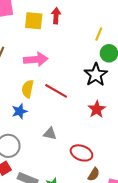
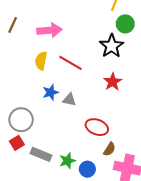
blue star: (19, 111) -> (51, 92), moved
gray triangle: (50, 134) -> (69, 100), moved

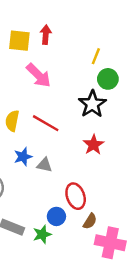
pink arrow: (49, 30) -> (39, 75), moved, turned 50
red ellipse: (97, 127) -> (76, 196), turned 50
blue circle: (87, 169) -> (56, 216), moved

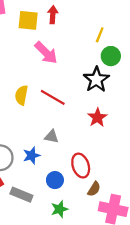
blue star: (23, 157) -> (31, 155), moved
blue circle: (56, 216) -> (55, 180), moved
green star: (42, 234) -> (59, 209), moved

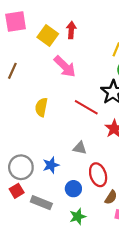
yellow square: (28, 20) -> (48, 35), turned 30
red line: (53, 97) -> (86, 107), moved
gray triangle: (52, 136) -> (80, 148), moved

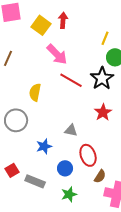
red line: (86, 107) -> (71, 80), moved
gray circle: (21, 167) -> (16, 120), moved

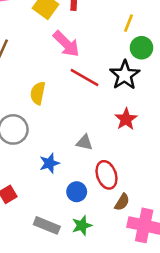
gray rectangle: (35, 181) -> (47, 225), moved

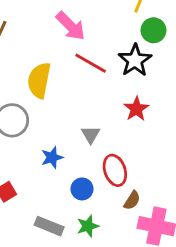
yellow semicircle: (38, 93) -> (39, 80), size x1.4
gray triangle: (84, 142) -> (91, 135), turned 48

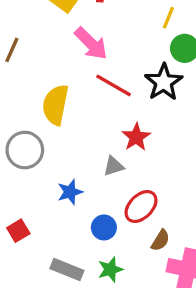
red star: (136, 109) -> (136, 137), moved
gray triangle: (91, 135) -> (114, 166), turned 42
red ellipse: (115, 170) -> (141, 206), turned 64

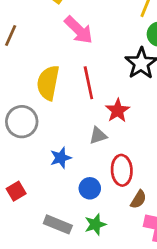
red line: (114, 85) -> (88, 83), moved, turned 48
red ellipse: (141, 206) -> (122, 170), turned -48

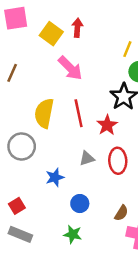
red star: (118, 111) -> (107, 125), moved
red ellipse: (122, 170) -> (118, 161), moved
gray rectangle: (58, 224) -> (20, 234), moved
green star: (95, 224) -> (73, 234), moved, turned 30

